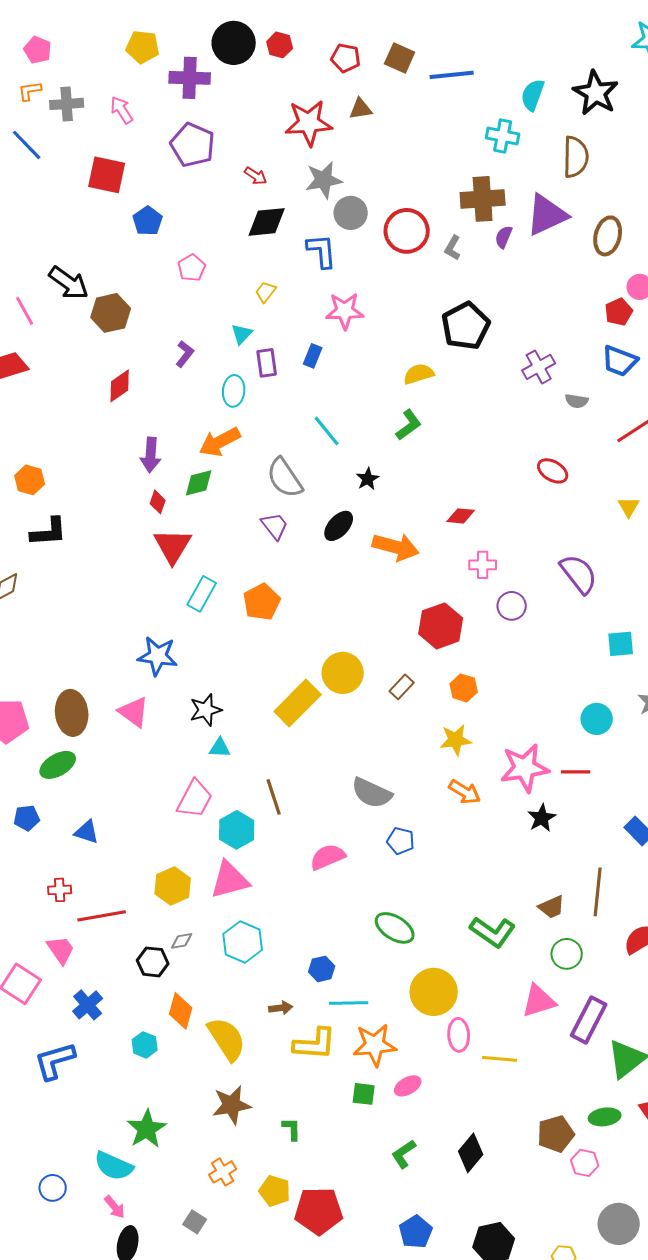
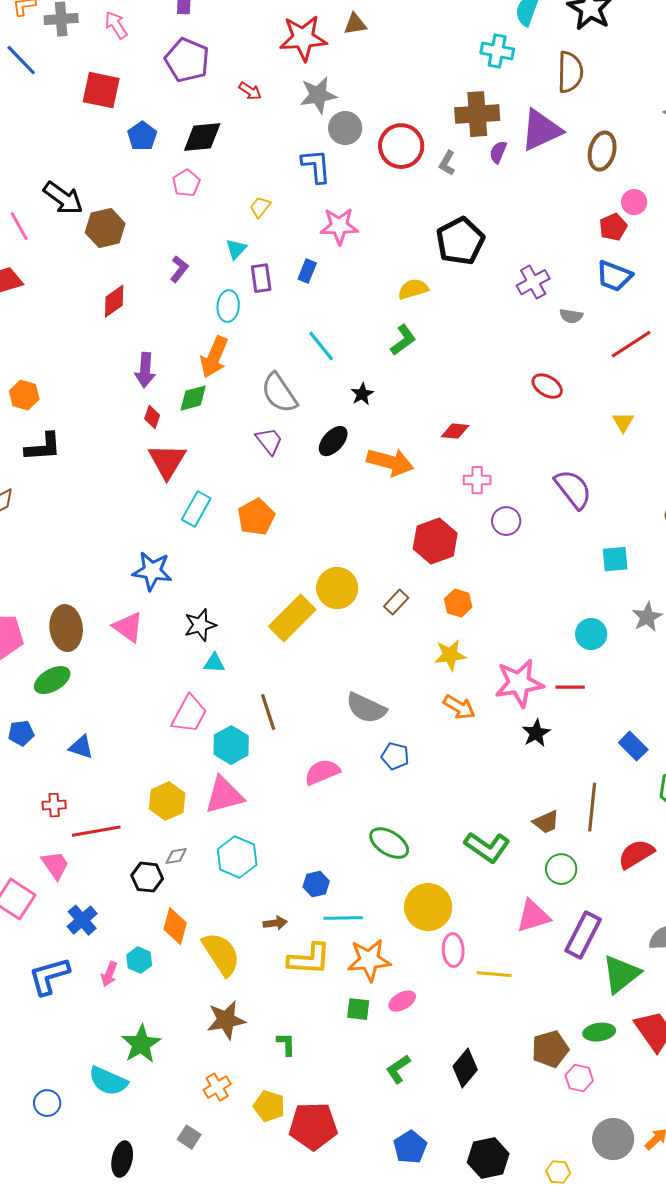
black diamond: (267, 222) -> (202, 137), moved
orange arrow: (220, 442) -> (214, 357), turned -39
pink arrow: (115, 1207) -> (109, 974), moved, turned 60

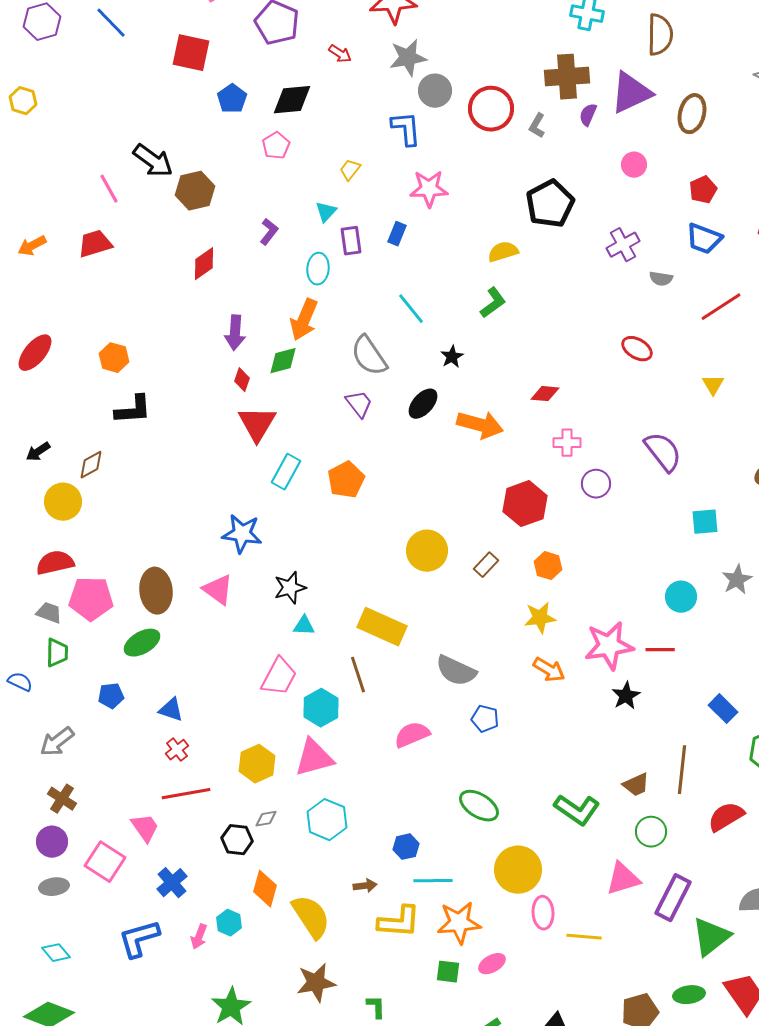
pink circle: (634, 202) -> (634, 165), moved
yellow rectangle: (292, 618) -> (382, 627), moved, turned 69
red cross: (54, 805) -> (177, 750), moved, turned -35

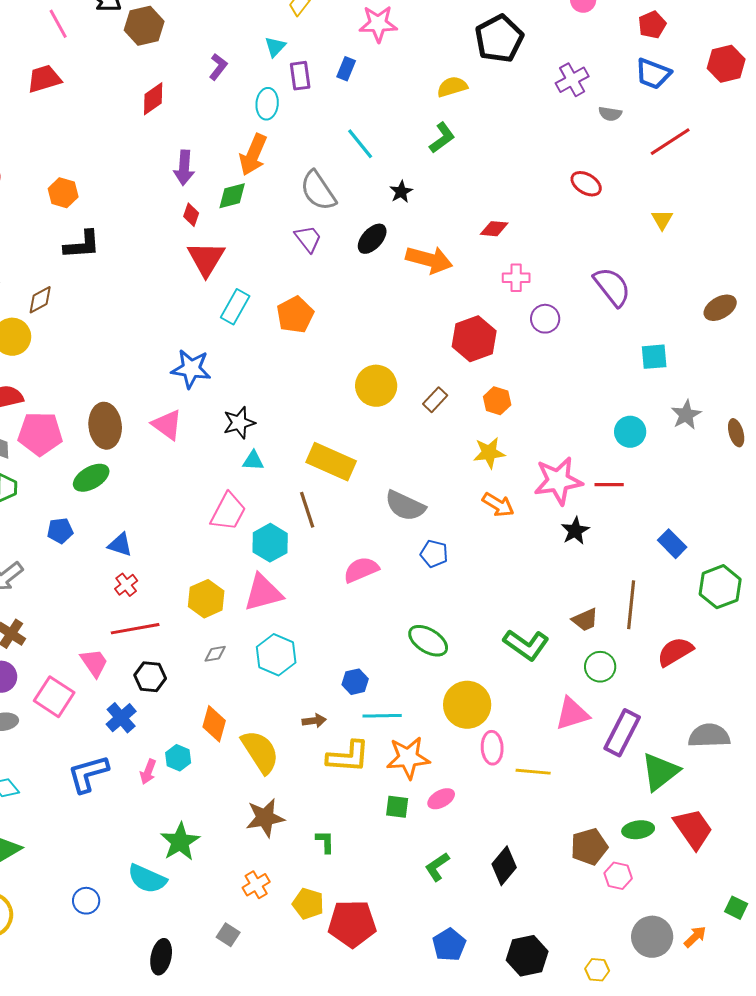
black hexagon: (237, 840) -> (150, 677), moved

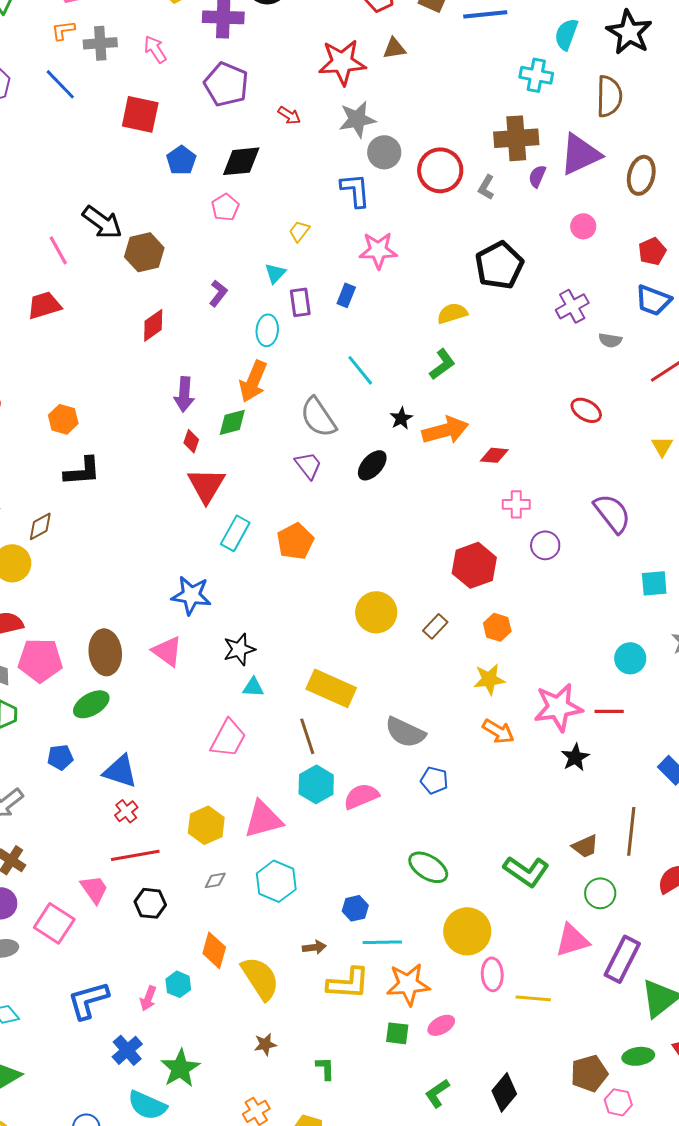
orange arrow: (429, 260) -> (445, 430), moved, turned -30
cyan hexagon: (270, 543) -> (316, 784), moved
blue triangle: (120, 545) -> (120, 771), size x1.4
blue cross: (121, 718) -> (127, 1050), moved
brown star: (265, 818) -> (265, 1044), size x0.6

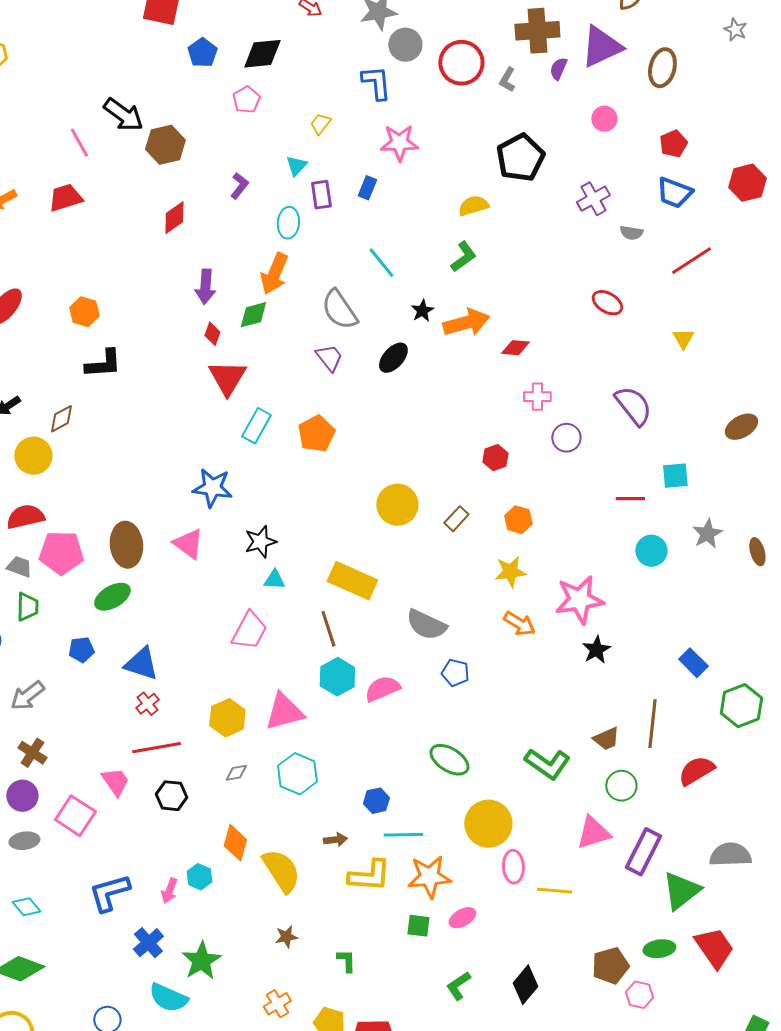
red hexagon: (474, 565) -> (495, 458), size x0.6
red line: (609, 711) -> (630, 499), moved

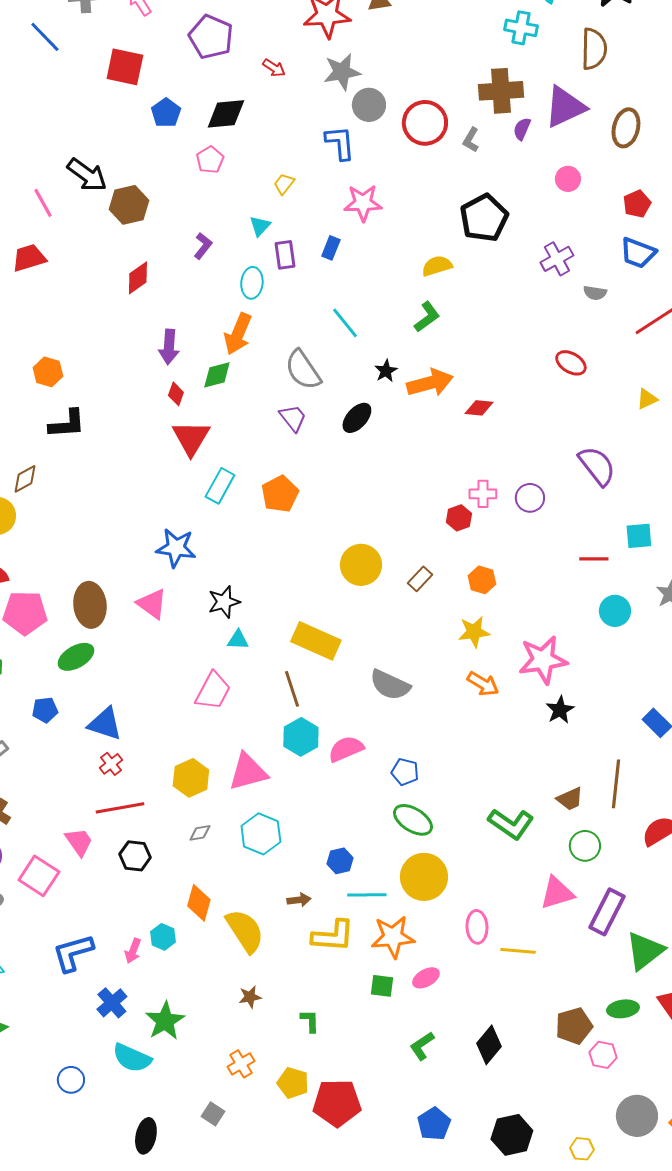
yellow triangle: (683, 339) -> (647, 399), turned 35
pink cross: (537, 397) -> (483, 494), moved
blue pentagon: (455, 673) -> (405, 772), moved
yellow circle: (488, 824) -> (424, 877), moved

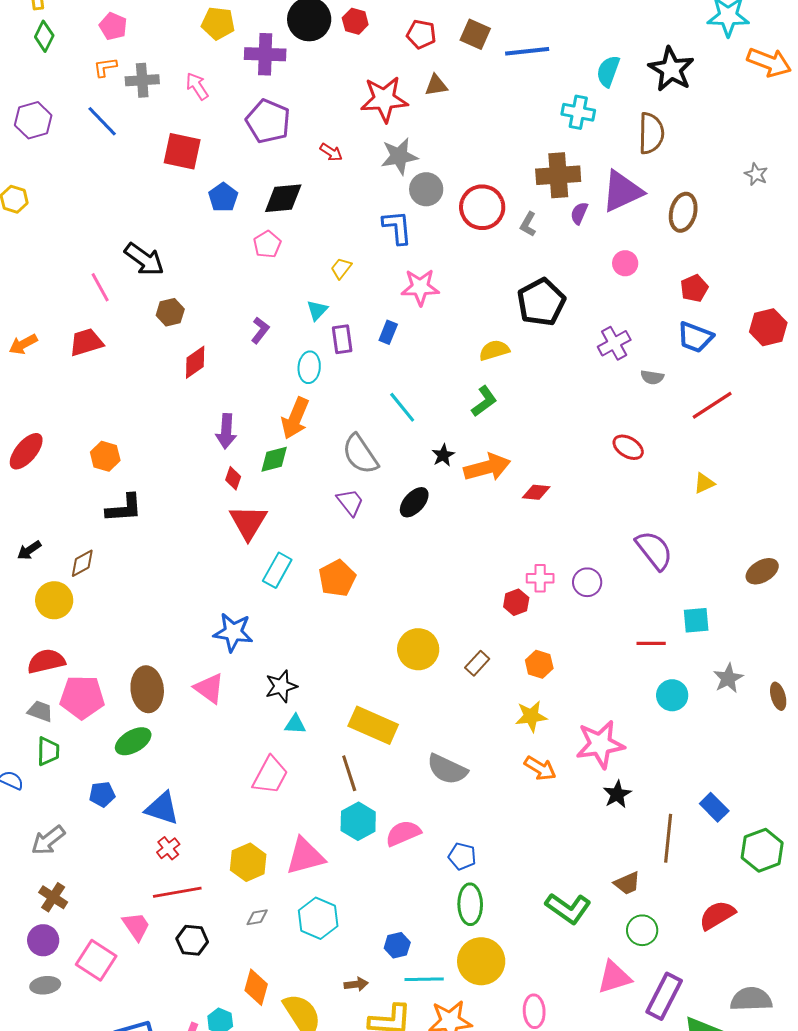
brown hexagon: (129, 205) -> (170, 312), moved, size x0.7
brown line: (616, 784) -> (668, 838), moved
green ellipse: (413, 820) -> (470, 904), turned 57

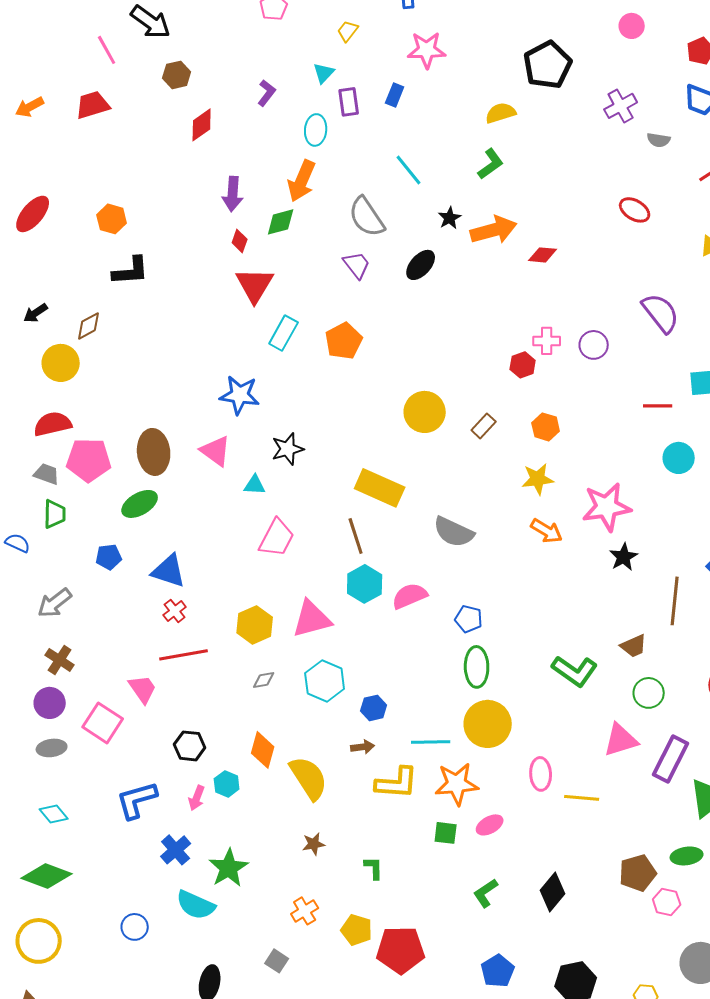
cyan triangle: (295, 724) -> (255, 485), moved
black hexagon: (192, 940) -> (190, 746), moved
blue hexagon: (397, 945) -> (374, 708), moved

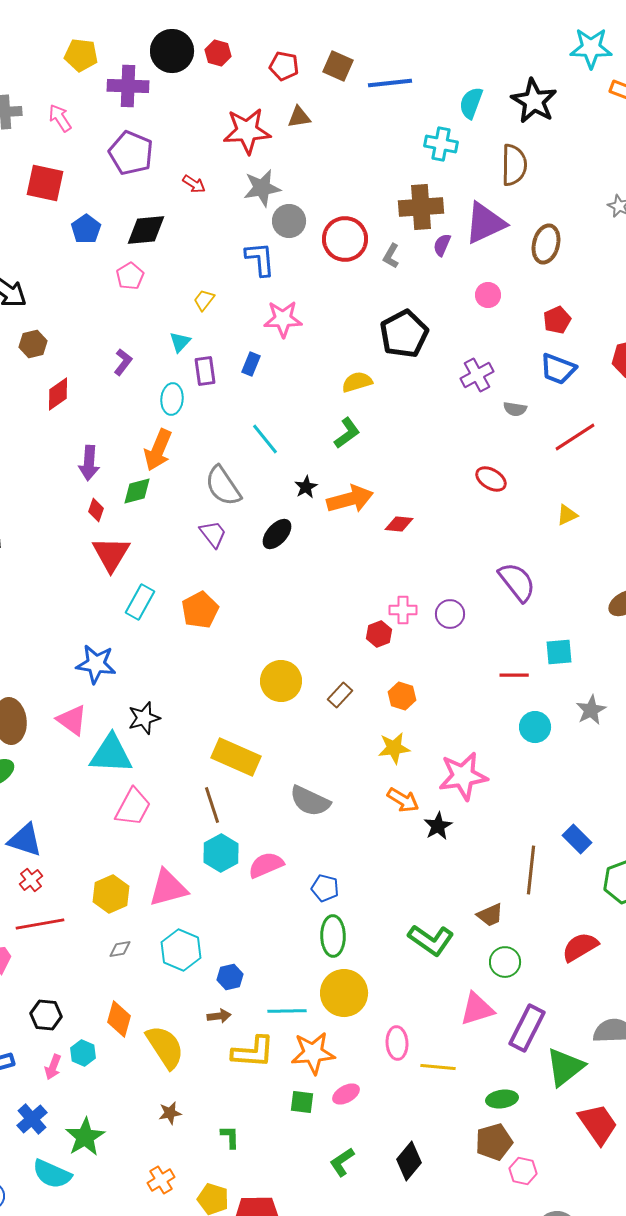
cyan triangle: (255, 485) -> (111, 754), size x2.0
black star: (624, 557) -> (438, 826), moved
green ellipse: (687, 856) -> (502, 1099), moved

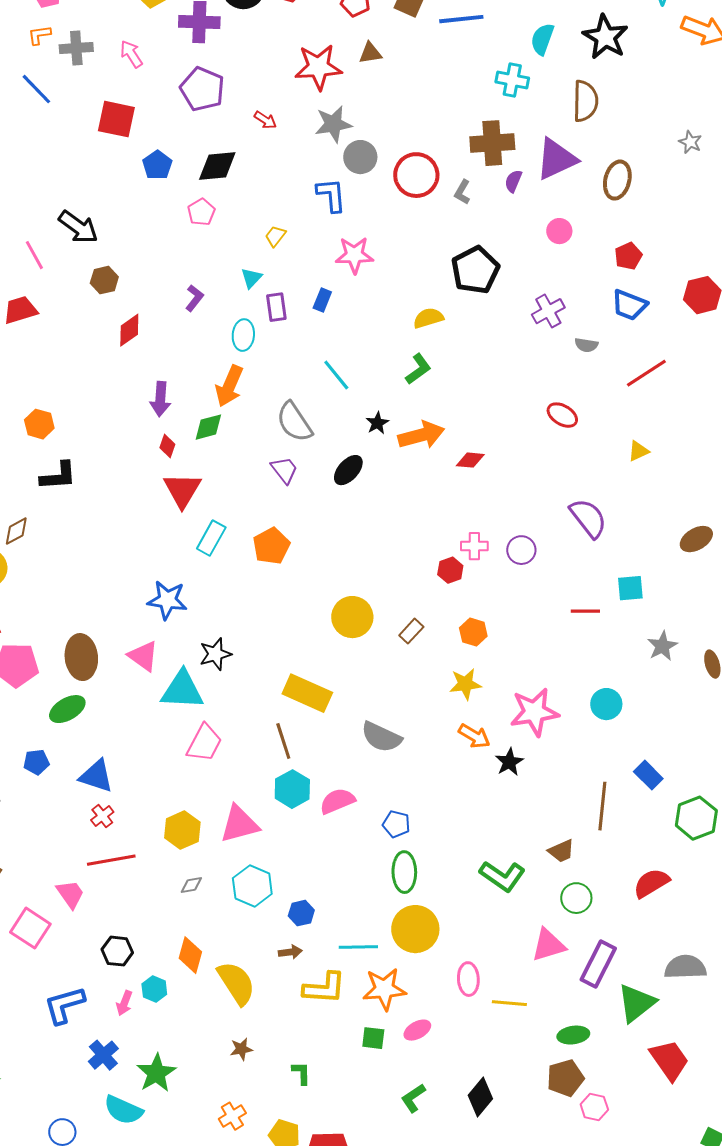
cyan circle: (535, 727) -> (606, 704), moved

